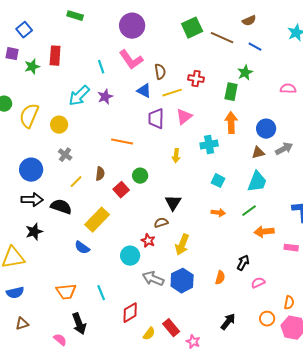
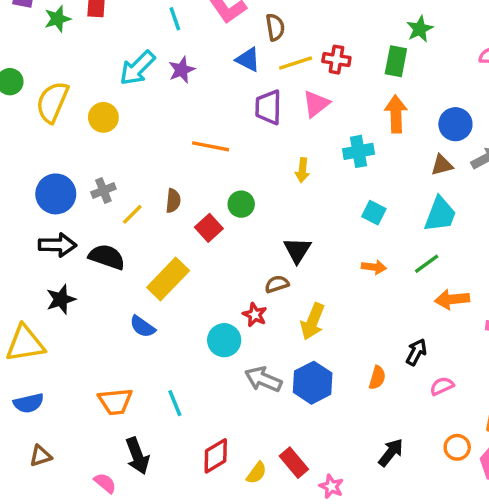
red cross: (196, 79) -> (336, 60), moved
gray cross: (65, 155) -> (103, 191), moved, turned 32
red diamond: (130, 313) -> (216, 456), moved

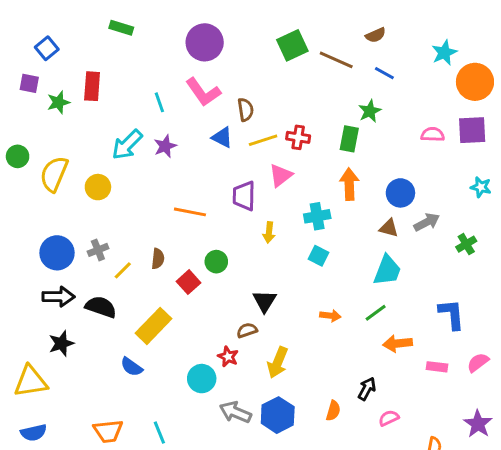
purple trapezoid: (268, 107) -> (244, 196), moved
brown triangle: (442, 165) -> (389, 228), turned 30
cyan square: (374, 213) -> (319, 256), moved

